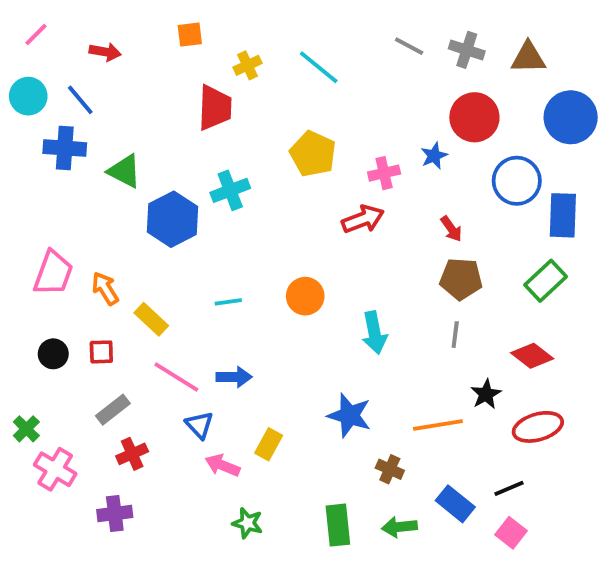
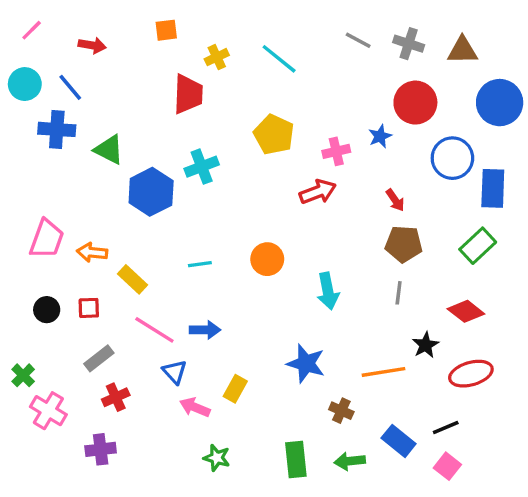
orange arrow: (105, 288) -> (92, 252), turned -52

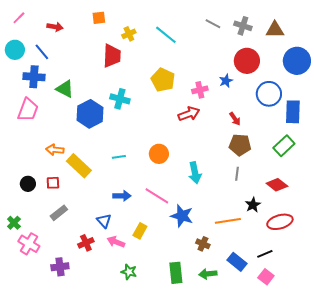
cyan cross: (202, 167) -> (120, 99), turned 36
pink trapezoid: (47, 239) -> (28, 110), moved
yellow rectangle: (133, 279) -> (79, 166), size x1.4
pink line: (154, 330) -> (157, 196), moved
red cross: (116, 397) -> (86, 243), moved

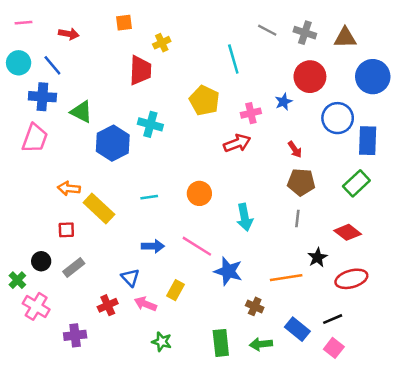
pink line: (19, 18) -> (24, 23), turned 40
cyan line: (166, 35) -> (233, 59), moved, turned 35
black circle: (28, 184) -> (41, 261), moved

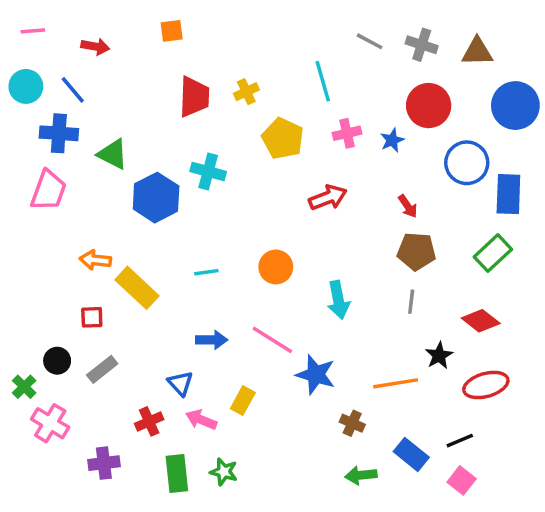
yellow cross: (162, 43) -> (246, 92), moved
pink cross: (251, 113) -> (347, 133), moved
green rectangle: (221, 343) -> (177, 474), moved

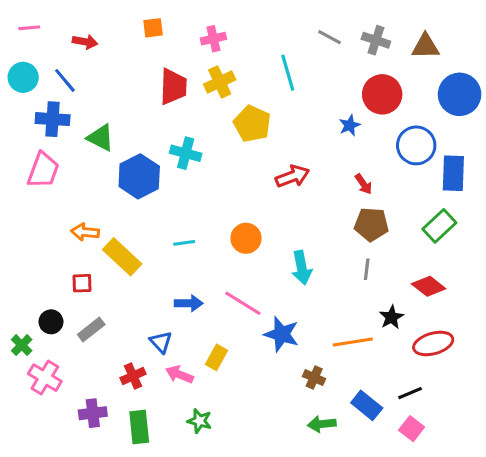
yellow cross: (246, 92) -> (220, 82), size x1.4
pink cross: (347, 133) -> (213, 39), moved
green rectangle: (177, 474) -> (139, 427), moved

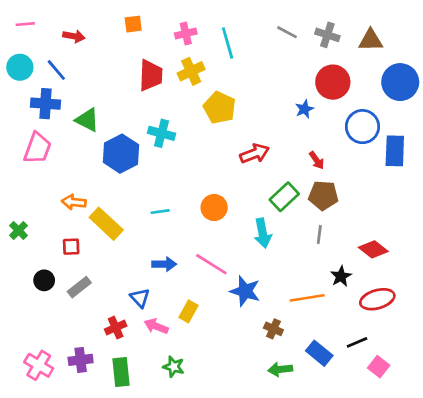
cyan line: (288, 73) -> (228, 43), moved
green rectangle: (439, 226) -> (284, 197), moved
green cross: (22, 345) -> (19, 230), moved
pink cross: (45, 378) -> (39, 365), moved
pink square: (412, 429) -> (379, 367), moved

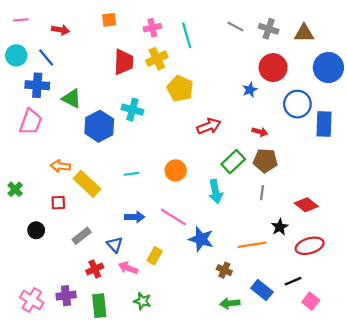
red arrow: (317, 160) -> (260, 132), turned -40
gray rectangle: (79, 287) -> (82, 236), moved

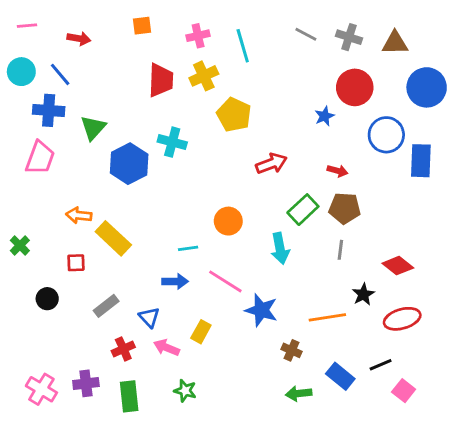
green triangle: (72, 99) -> (93, 128), turned 45
cyan line: (131, 174) -> (188, 248), moved

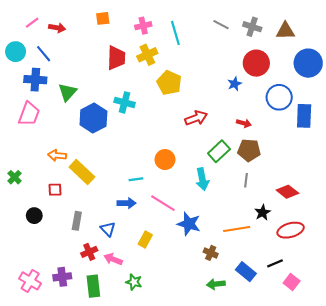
pink line: (27, 26) -> (32, 23), moved, turned -32
gray rectangle: (106, 306) -> (77, 221), turned -42
pink arrow: (166, 348) -> (113, 259), moved

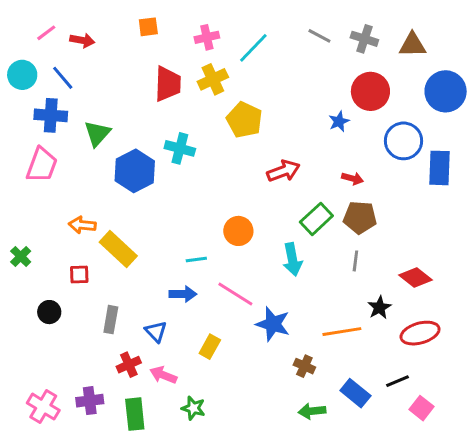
cyan line: (175, 33) -> (253, 48), turned 60

